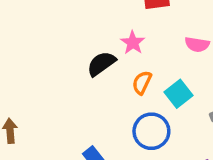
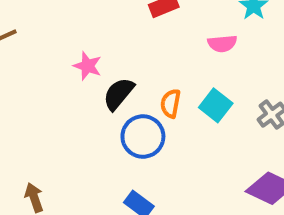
pink star: (133, 43) -> (87, 66), moved
blue circle: (151, 131) -> (143, 137), moved

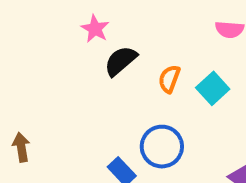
blue circle: (143, 137) -> (162, 147), moved

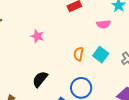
black semicircle: (121, 61) -> (40, 79), moved

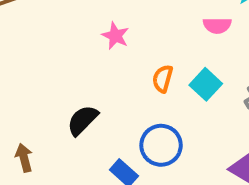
pink star: (37, 36) -> (115, 36), moved

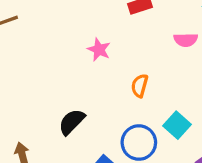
cyan square: (206, 84) -> (177, 125), moved

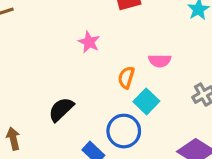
pink semicircle: (186, 40) -> (160, 61), moved
cyan square: (177, 125) -> (146, 101), moved

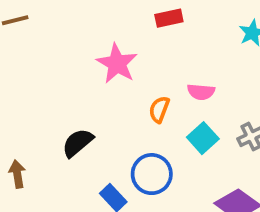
pink star: (89, 42) -> (117, 64), size x1.5
cyan square: (146, 101) -> (203, 138), moved

